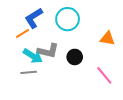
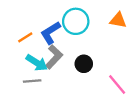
blue L-shape: (34, 18) -> (50, 33), moved
orange triangle: (107, 39) -> (118, 20), moved
gray L-shape: (48, 51) -> (54, 57), turned -60

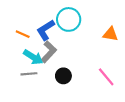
orange triangle: (118, 20) -> (110, 34), moved
orange line: (25, 37) -> (23, 34), turned 56
black circle: (84, 64) -> (63, 76), moved

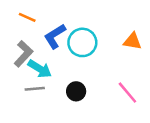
cyan circle: (69, 19) -> (82, 42), moved
orange line: (23, 34) -> (27, 17), moved
gray L-shape: (49, 52) -> (23, 54), moved

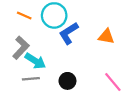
blue L-shape: (55, 36) -> (69, 33), moved
orange triangle: (132, 41) -> (106, 37), moved
cyan circle: (82, 42) -> (54, 15), moved

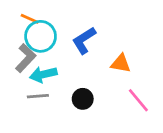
cyan circle: (54, 15) -> (41, 36), moved
orange triangle: (106, 37) -> (121, 64), moved
cyan arrow: (35, 61) -> (43, 74), turned 135

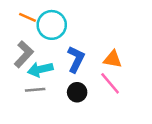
cyan circle: (41, 36) -> (52, 25), moved
blue L-shape: (84, 40) -> (76, 59), moved, turned 148
pink line: (138, 100) -> (110, 83), moved

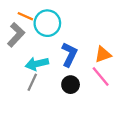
gray L-shape: (24, 54) -> (16, 35), moved
orange triangle: (113, 59) -> (103, 54), turned -30
gray line: (35, 90) -> (32, 82), turned -60

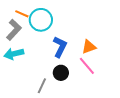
cyan arrow: (37, 64) -> (14, 54), moved
gray line: (32, 82) -> (42, 86), moved

